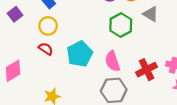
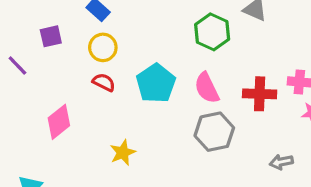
purple square: (15, 14) -> (51, 36), turned 32
red cross: (147, 70) -> (260, 94), turned 36

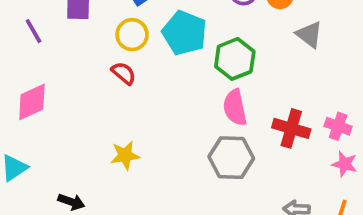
green hexagon: (212, 32) -> (235, 59), moved
cyan pentagon: (156, 83) -> (184, 33), moved, turned -30
pink diamond: (59, 122) -> (32, 102), moved

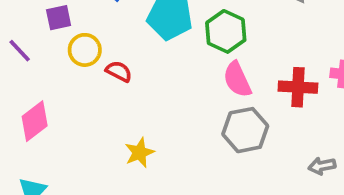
yellow circle: (132, 35) -> (85, 50), moved

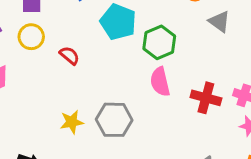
yellow circle: (85, 50) -> (31, 37), moved
gray hexagon: (245, 130) -> (114, 120), moved

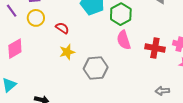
yellow star: (72, 122) -> (67, 52), moved

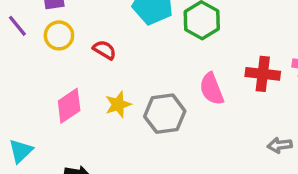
pink semicircle: (124, 40) -> (212, 89), moved
pink diamond: (15, 49) -> (69, 106), moved
yellow star: (67, 52) -> (118, 104), moved

